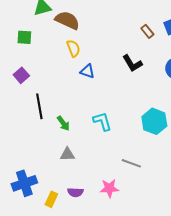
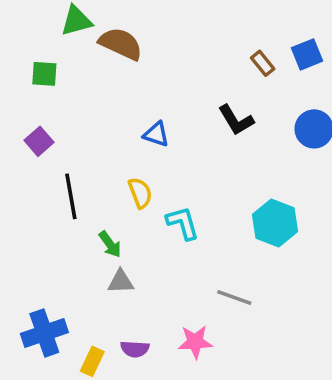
yellow semicircle: (73, 48) -> (140, 193), moved
green arrow: (63, 123) -> (110, 244), moved

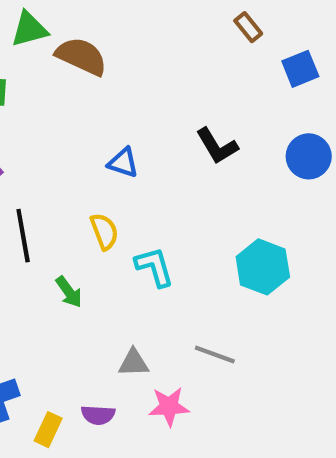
brown rectangle: (263, 63) -> (248, 27), moved
gray triangle: (121, 282) -> (134, 363), moved

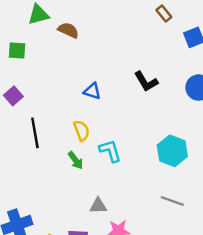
brown semicircle: (81, 56) -> (68, 30), size x0.7
green arrow: (69, 292) -> (76, 160), moved
gray line: (215, 354) -> (172, 201), moved

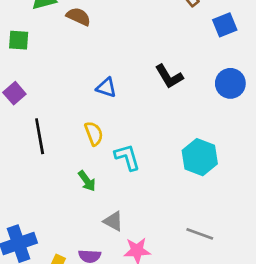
green arrow: (76, 160) -> (87, 181), moved
gray line: (172, 201) -> (200, 234), moved
gray triangle: (98, 206) -> (113, 221), turned 30

